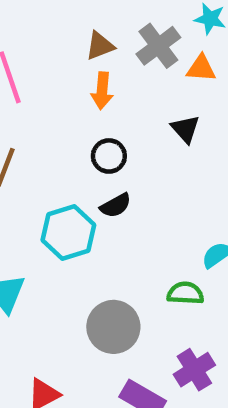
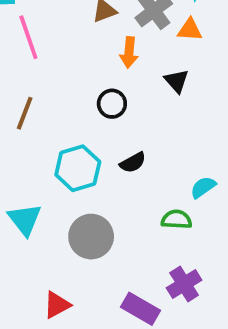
orange arrow: (102, 91) -> (129, 52), moved
black semicircle: (116, 205) -> (133, 163), moved
gray circle: (113, 327) -> (91, 237), moved

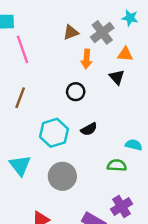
orange triangle: (190, 30) -> (125, 54), moved
cyan semicircle: (203, 187) -> (134, 145), turned 49

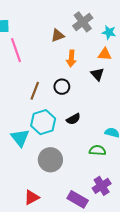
cyan star: (130, 18) -> (109, 32), moved
gray cross: (102, 32) -> (83, 22), moved
brown line: (20, 98) -> (35, 91), moved
cyan triangle: (20, 165) -> (20, 138), moved

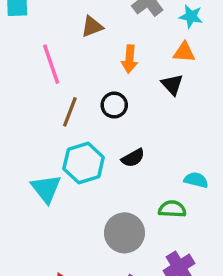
brown triangle: (58, 35) -> (92, 27), moved
pink line: (16, 50) -> (51, 64), moved
gray circle: (50, 160) -> (124, 233), moved

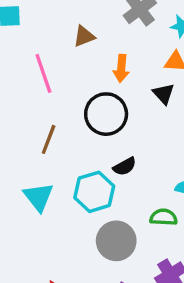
black circle: (114, 105) -> (106, 114), size x1.6
brown line: (70, 112) -> (49, 139), moved
cyan hexagon: (84, 163) -> (94, 192), moved

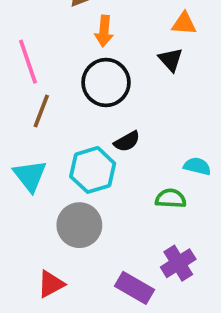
orange arrow: (121, 68) -> (104, 31), moved
pink line: (43, 73) -> (28, 62), moved
gray circle: (116, 241) -> (79, 225), moved

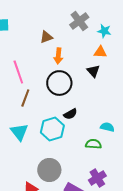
gray circle: (79, 225) -> (49, 170), moved

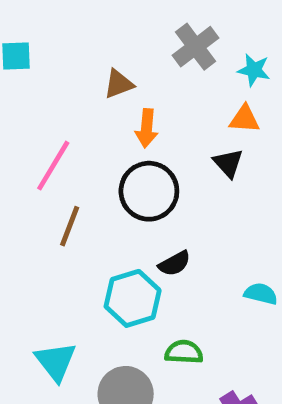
pink line: (18, 72) -> (53, 166), turned 50
cyan triangle: (19, 132) -> (56, 361), moved
green semicircle: (93, 144) -> (184, 352), moved

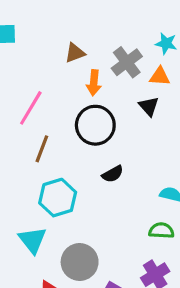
gray cross: (196, 47) -> (127, 62), moved
cyan hexagon: (133, 298) -> (58, 198), moved
green semicircle: (184, 352) -> (161, 231), moved

